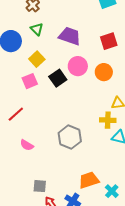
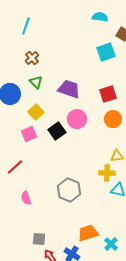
orange circle: (104, 72) -> (113, 119), moved
pink semicircle: (27, 145) -> (26, 198), turned 40

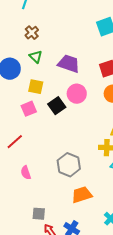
yellow square: (36, 112) -> (36, 87), turned -35
orange trapezoid: (88, 233) -> (82, 195), moved

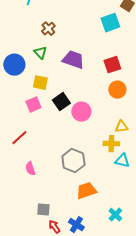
brown cross: (32, 33) -> (48, 29), moved
pink circle: (77, 94) -> (81, 112), moved

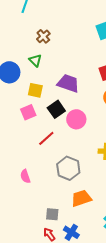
purple trapezoid: (73, 60) -> (68, 83), moved
red line: (19, 138) -> (46, 138), moved
gray square: (43, 210) -> (52, 214), moved

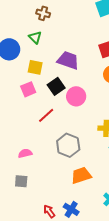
brown cross: (43, 36) -> (43, 13), turned -32
pink semicircle: (25, 176) -> (25, 153), turned 96
gray square: (52, 214) -> (21, 181), moved

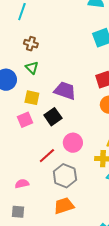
brown cross: (43, 13) -> (31, 44), moved
pink circle: (76, 96) -> (73, 143), moved
red line: (46, 115) -> (47, 156), moved
orange trapezoid: (81, 175) -> (64, 206), moved

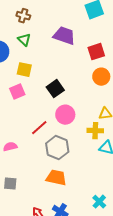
purple trapezoid: (65, 91) -> (64, 36), moved
black square: (53, 117) -> (55, 89), moved
pink semicircle: (22, 184) -> (10, 147), moved
orange trapezoid: (64, 206) -> (56, 178), turned 30

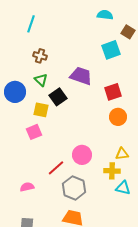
black square: (55, 89) -> (58, 97), moved

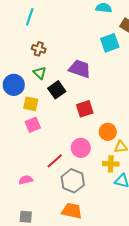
red square: (113, 92) -> (85, 109), moved
yellow square: (41, 110) -> (31, 104), moved
orange circle: (118, 117) -> (108, 132), moved

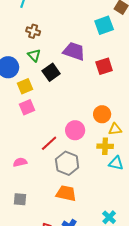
yellow square: (31, 104) -> (25, 86), turned -35
red square: (85, 109) -> (104, 66), moved

